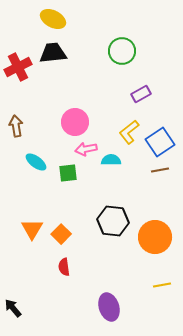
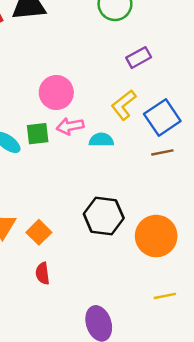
green square: (68, 173) -> (38, 134), moved

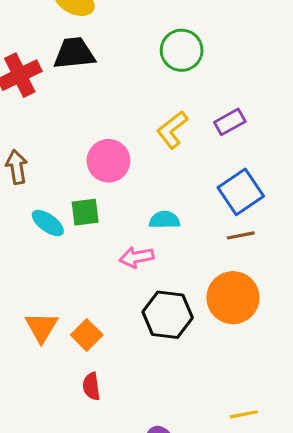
purple rectangle: (139, 58) -> (230, 122), moved
yellow L-shape: (124, 105) -> (172, 130), moved
pink arrow: (70, 126) -> (136, 257), moved
orange circle: (156, 236) -> (233, 298), moved

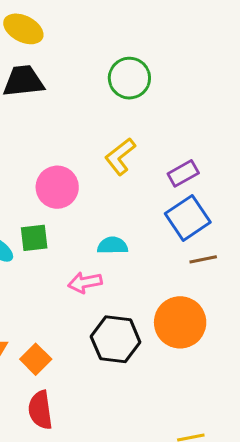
purple rectangle: (230, 122) -> (183, 173), moved
brown line: (241, 235) -> (203, 259), moved
red semicircle: (91, 386) -> (40, 410), size x1.4

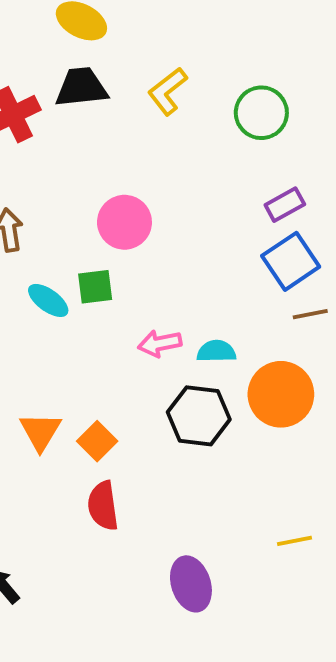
green circle: (129, 78) -> (261, 113), moved
yellow L-shape: (120, 156) -> (167, 91), moved
cyan semicircle: (113, 246) -> (216, 351), moved

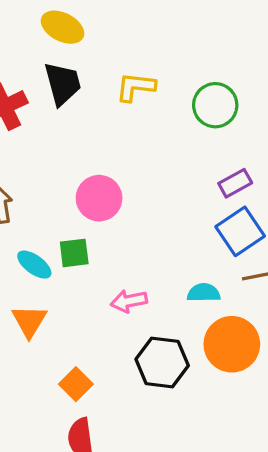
black trapezoid: (81, 87) -> (63, 84), turned 81
yellow L-shape: (167, 91) -> (136, 87), turned 45
cyan semicircle: (216, 351) -> (204, 293), moved
orange triangle: (40, 431) -> (29, 321), moved

